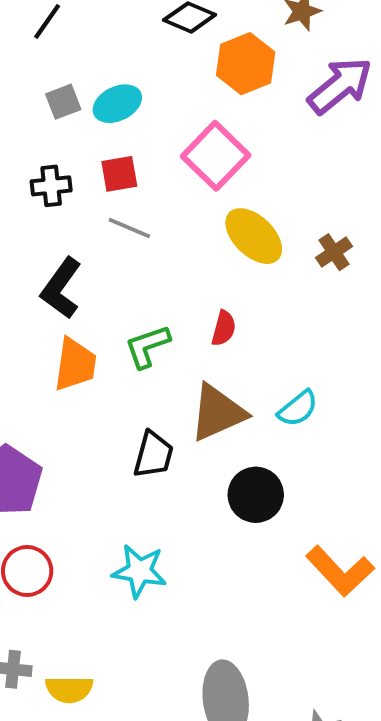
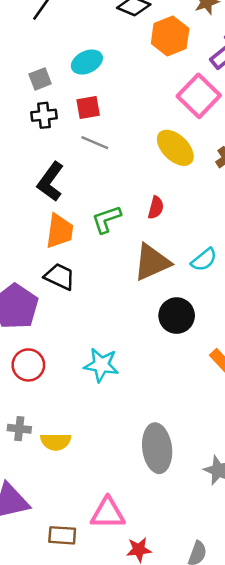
gray square: (63, 102) -> (40, 79), moved
pink square: (216, 156) -> (199, 96), moved
black trapezoid: (153, 455) -> (60, 277), moved, turned -80

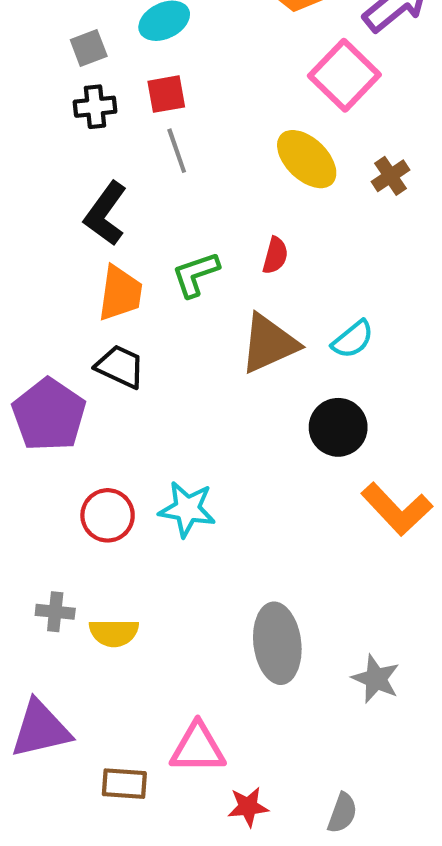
gray line: (95, 143) -> (177, 151), turned 48
black circle: (177, 316) -> (338, 427), moved
red circle: (28, 365) -> (108, 515), moved

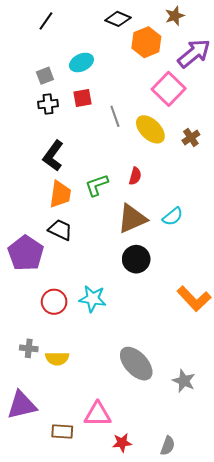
gray line: (177, 151) -> (115, 116), moved
black circle: (338, 427) -> (136, 259), moved
gray ellipse: (277, 643) -> (136, 364), turned -36

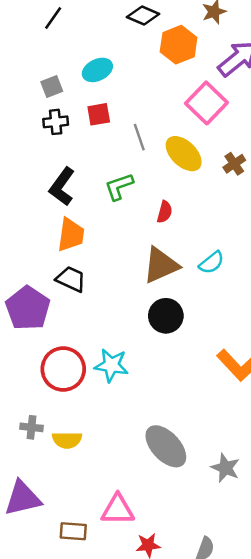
green L-shape: (97, 185) -> (119, 187), moved
red circle: (54, 302) -> (63, 369), size x1.4

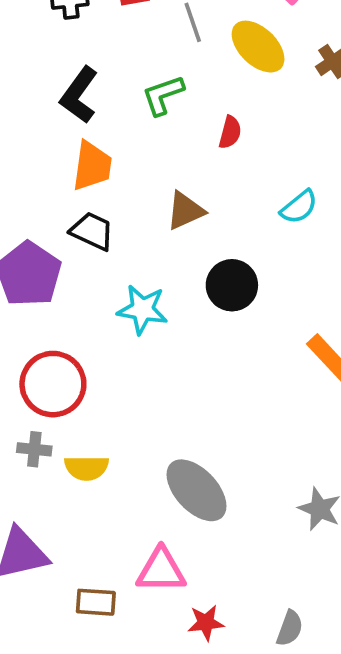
brown triangle: (161, 265) -> (185, 211), moved, size x0.7
cyan star: (111, 365) -> (142, 309), moved
red circle: (63, 369) -> (53, 384), moved
gray ellipse: (166, 446) -> (196, 490), moved

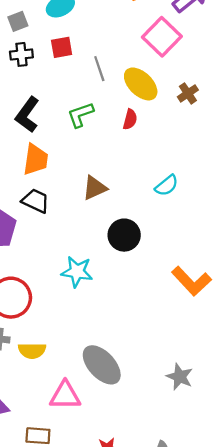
red semicircle: (230, 132) -> (130, 119), moved
cyan star: (142, 309) -> (77, 272), moved
pink triangle: (161, 570) -> (65, 396), moved

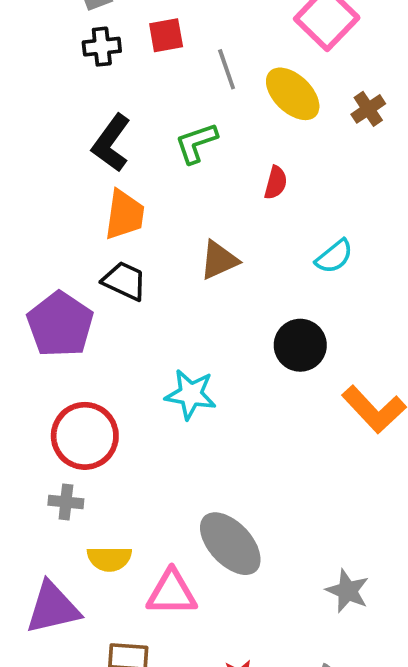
red semicircle: (130, 119) -> (276, 183), moved
black circle: (124, 235) -> (300, 345), moved
yellow semicircle: (32, 351) -> (109, 559), moved
gray star: (180, 377) -> (347, 591), moved

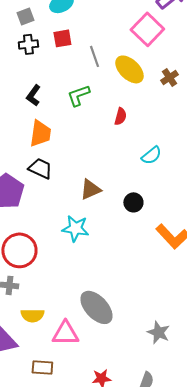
black L-shape: (111, 143) -> (33, 95), size x0.7
brown triangle: (219, 260) -> (90, 189), moved
black circle: (300, 345) -> (133, 202), size x0.7

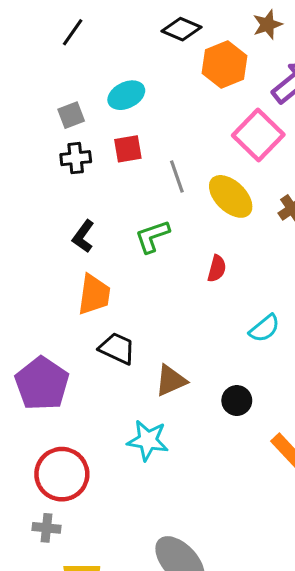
black trapezoid: (40, 168) -> (117, 348), moved

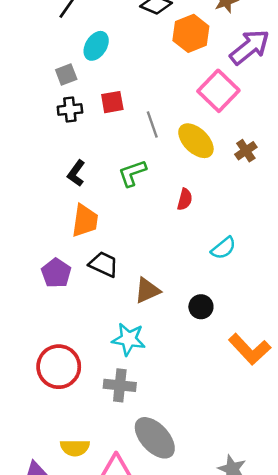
cyan ellipse: (126, 95) -> (96, 46), moved, turned -32
purple pentagon: (42, 384) -> (56, 273), moved, size x0.7
gray cross: (46, 528) -> (120, 385), moved, size x1.4

